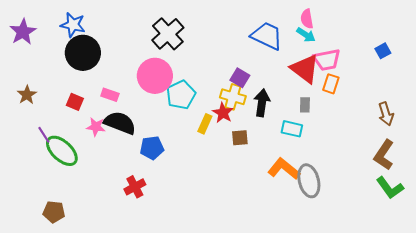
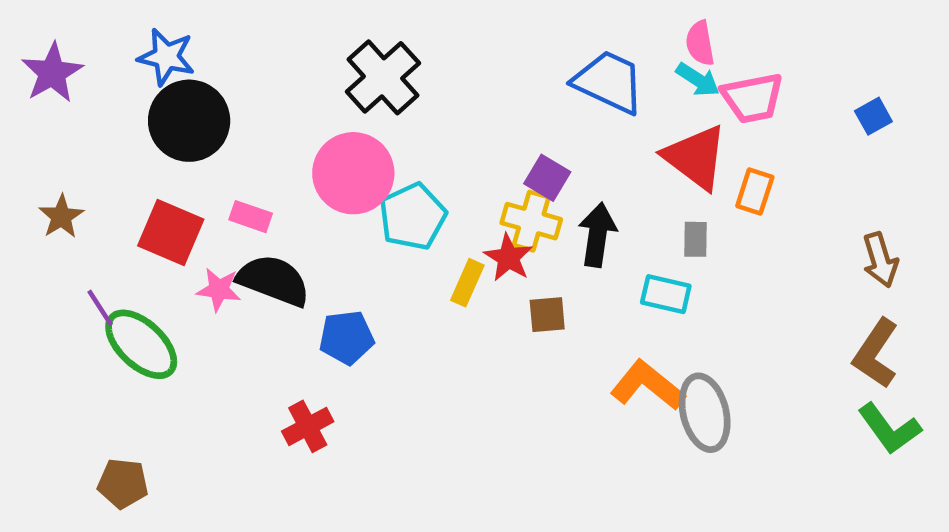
pink trapezoid: (327, 60) -> (753, 98), moved
red square: (75, 102) -> (171, 233), size x1.6

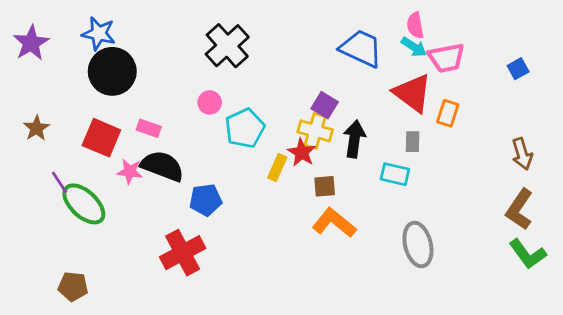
pink circle: (353, 173) -> (210, 102), size x0.5
orange L-shape: (648, 385) -> (334, 223), moved
red cross: (308, 426) -> (183, 253), size x1.5

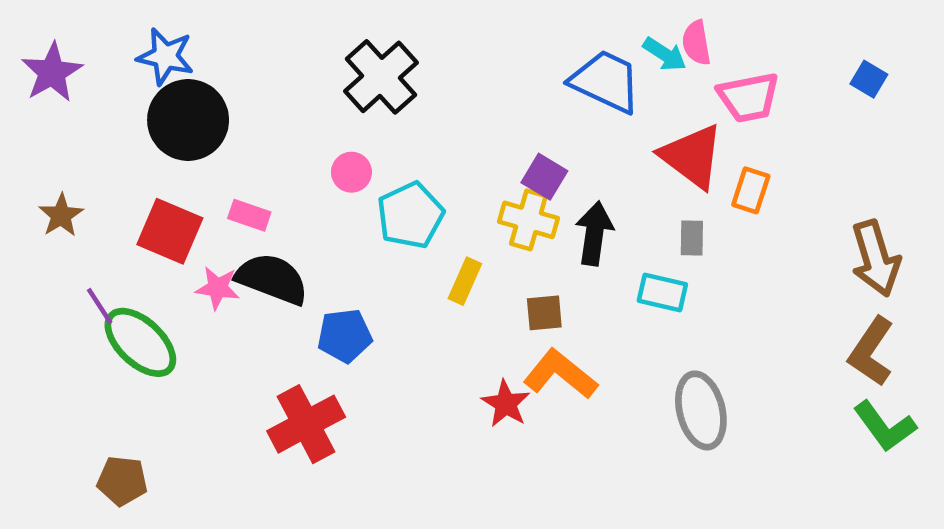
cyan arrow: (414, 47) -> (665, 54), moved
blue square: (518, 69) -> (869, 79), moved, turned -30
red star: (302, 153) -> (506, 404), moved
brown arrow: (522, 154) -> (876, 258), size x1.4

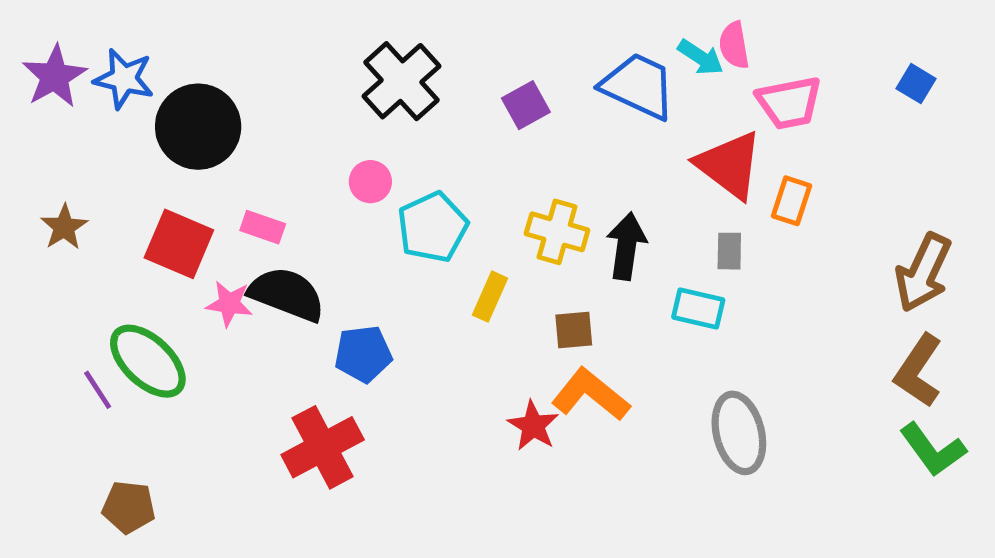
blue star: (165, 56) -> (124, 79), moved
purple square: (544, 177) -> (526, 105), moved, turned 30
brown arrow: (876, 258) -> (923, 273), turned 42
purple line: (100, 306) -> (98, 390), moved

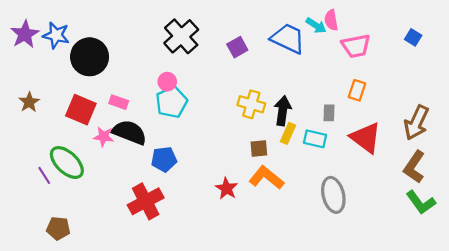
red triangle: (729, 165) -> (366, 138), moved
cyan pentagon: (433, 227) -> (172, 102), moved
yellow rectangle: (490, 297) -> (288, 133), moved
red star: (533, 426) -> (227, 188), moved

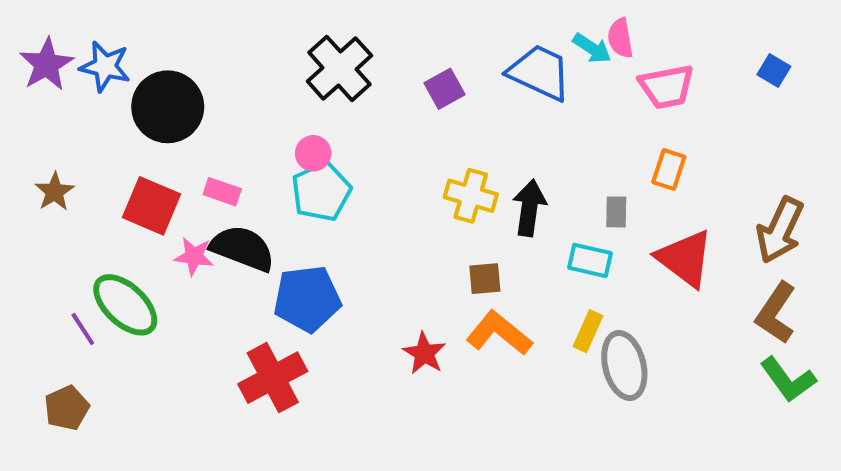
yellow rectangle: (288, 133) -> (588, 331), moved
blue pentagon: (164, 159) -> (307, 299), size x1.4
brown pentagon: (58, 228) -> (67, 408), moved, turned -30

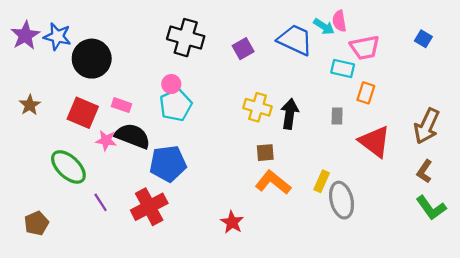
black cross: (339, 68) -> (186, 38), turned -32
cyan rectangle: (590, 260) -> (343, 69), moved
brown L-shape: (776, 313) -> (424, 171), size x0.7
purple line: (83, 329) -> (101, 202), moved
red star: (424, 353) -> (232, 222), moved

